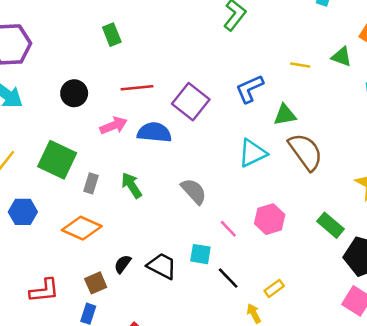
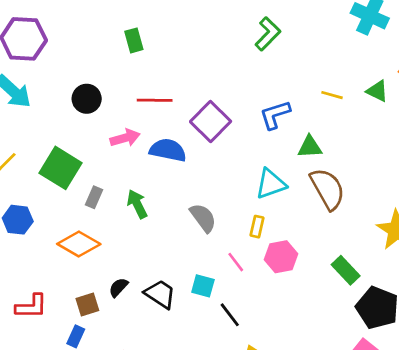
yellow rectangle: (274, 288) -> (257, 227), moved, turned -48

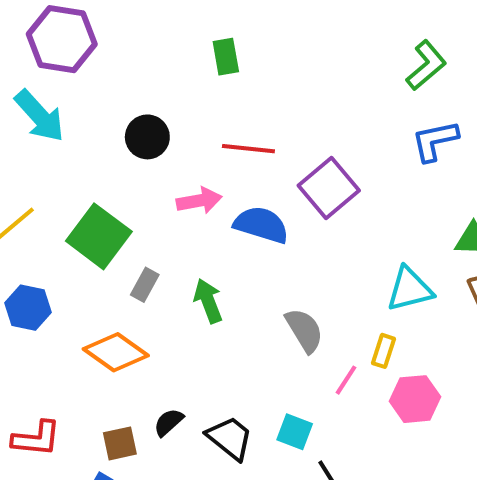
blue L-shape: (275, 115) -> (435, 141), moved
pink line: (236, 262) -> (346, 380), moved, turned 65

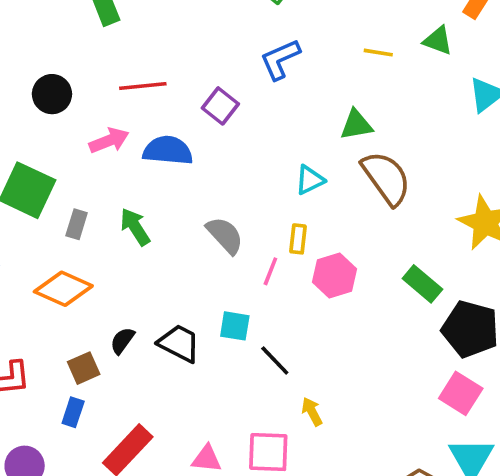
blue L-shape: (435, 141) -> (280, 59), moved
purple square: (329, 188) -> (220, 106), size x0.7
cyan triangle: (410, 289) -> (310, 180), size x0.7

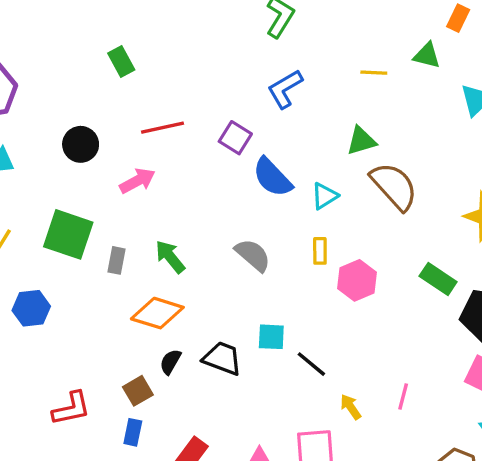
blue semicircle: (168, 150) -> (272, 177), moved, turned -132
pink line: (270, 271) -> (403, 396), moved
orange diamond: (63, 289) -> (157, 313), moved

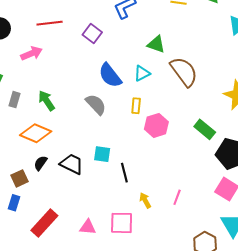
green triangle: (361, 141) -> (156, 44), moved, turned 30
blue semicircle: (272, 177) -> (110, 75), moved
black line: (311, 364) -> (124, 173), turned 30

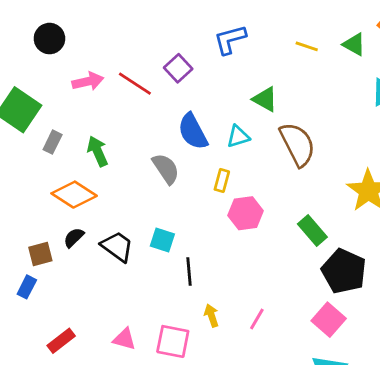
red line: (50, 23) -> (135, 84), moved, turned 30
red rectangle: (44, 223) -> (61, 341), moved, size x0.7

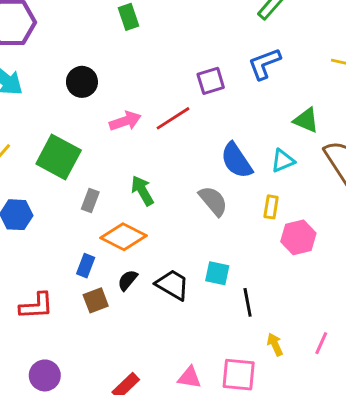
purple square: (178, 68) -> (211, 81), moved, turned 32
red line: (135, 84) -> (173, 118), turned -60
gray rectangle: (53, 142) -> (90, 201), moved
blue rectangle: (27, 287) -> (86, 266), moved

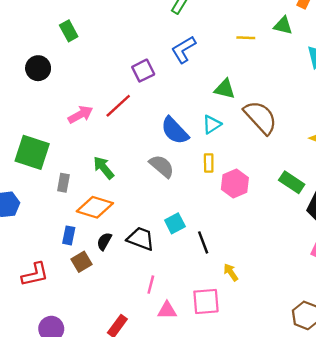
black circle: (82, 82) -> (38, 68), moved
cyan square: (217, 273) -> (175, 223), turned -30
pink line: (321, 343) -> (151, 285), moved

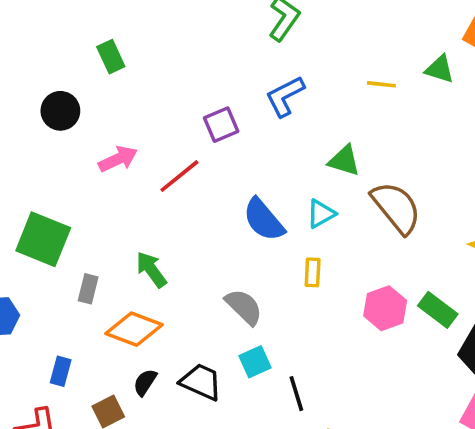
pink arrow: (80, 115) -> (118, 159), moved
gray semicircle: (162, 166) -> (244, 307), moved
pink hexagon: (235, 184) -> (385, 308), moved
blue rectangle: (69, 235) -> (61, 371), moved

